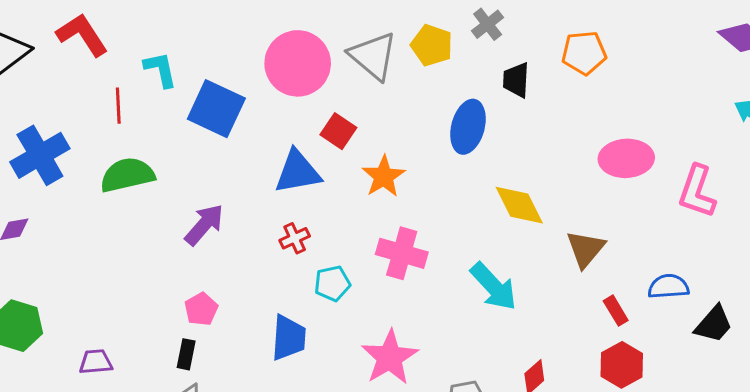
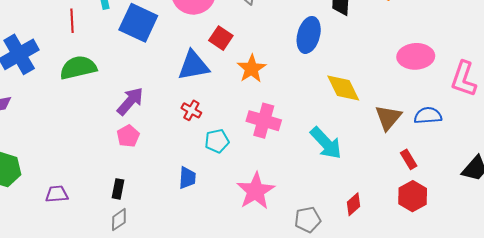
red cross: (295, 238) -> (191, 110), turned -36
blue semicircle: (668, 286) -> (428, 116), moved
pink pentagon: (201, 309) -> (128, 136), moved
blue trapezoid: (289, 338) -> (187, 178), size x0.7

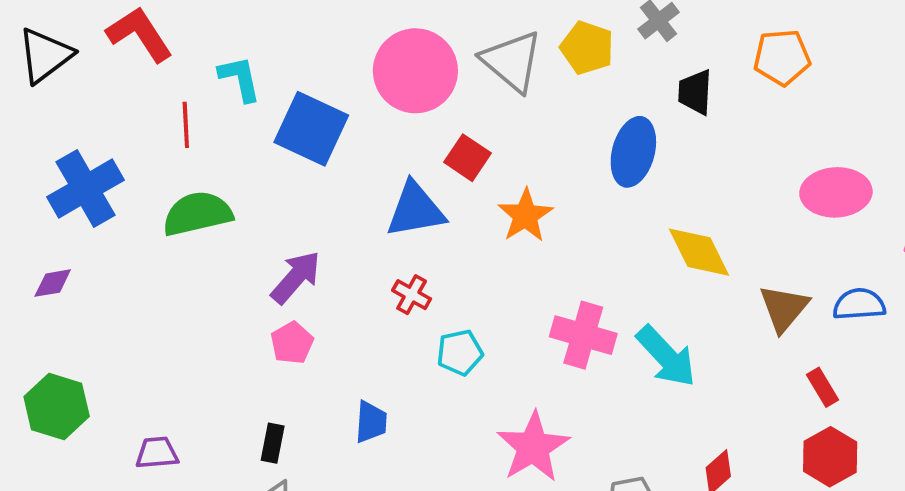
pink cross: (264, 121) -> (583, 335), moved
blue trapezoid: (187, 178) -> (371, 422), moved

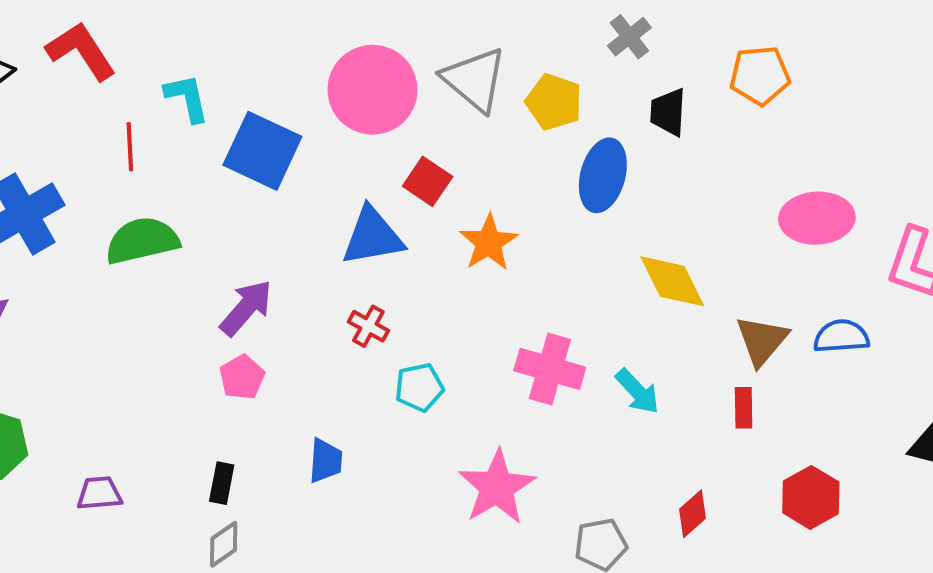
yellow pentagon: (587, 48) -> (554, 102), moved
cyan arrow: (666, 356) -> (638, 391), size x0.7
red rectangle: (822, 387) -> (744, 408), moved, turned 30

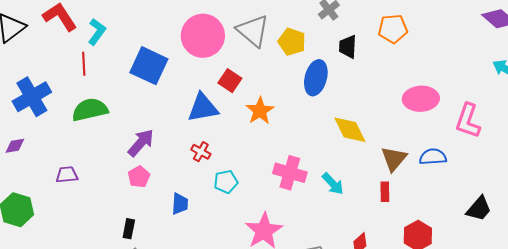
cyan L-shape: (187, 98) -> (97, 32), moved, turned 48
blue trapezoid: (326, 461) -> (180, 204), moved
purple trapezoid: (99, 493) -> (67, 175), moved

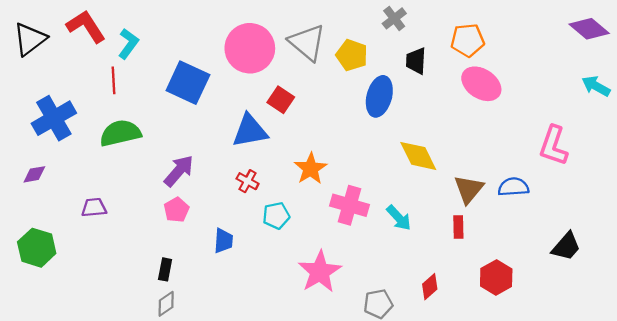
pink ellipse: (421, 99) -> (481, 84), moved, turned 36
orange star: (260, 111) -> (311, 169), moved

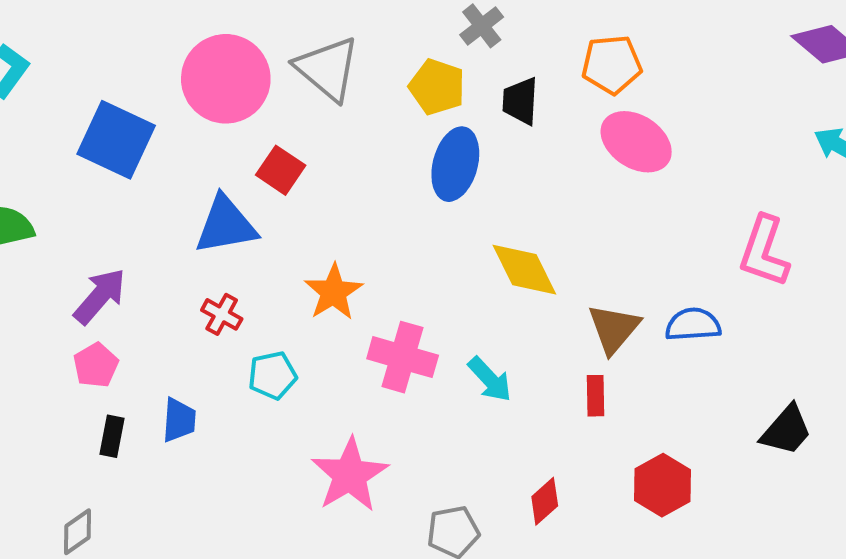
yellow pentagon: (352, 55) -> (437, 87), moved
black rectangle: (165, 269) -> (112, 436), moved

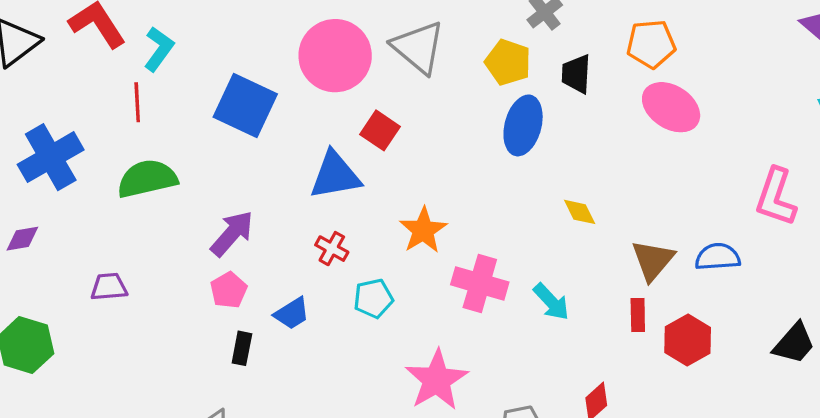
yellow diamond: (524, 270) -> (580, 212), size x0.6
blue trapezoid: (179, 420) -> (292, 313), moved, turned 54
red hexagon: (663, 485) -> (688, 340), moved

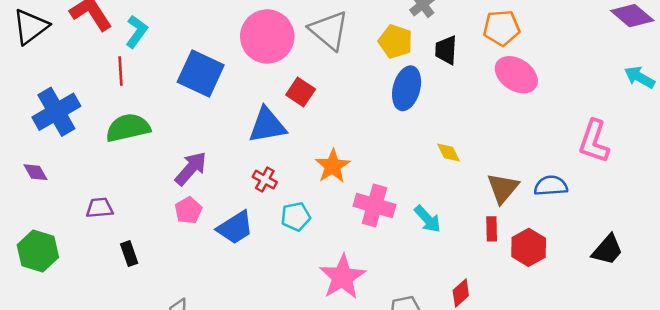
purple diamond: (22, 239) -> (35, 172), turned 70
blue trapezoid: (292, 313) -> (235, 228), size x1.4
black rectangle: (242, 348) -> (129, 254), moved, turned -30

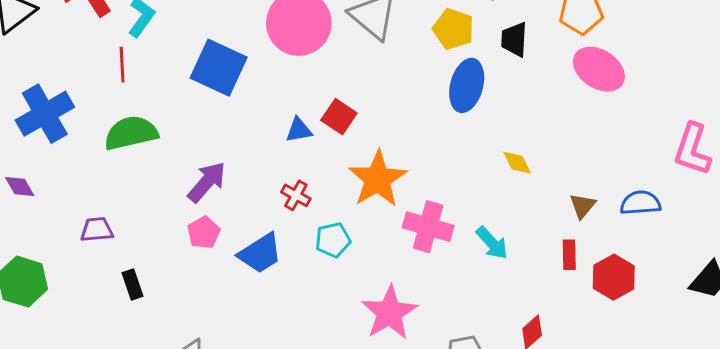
red square: (301, 92) -> (339, 117), moved
blue triangle: (267, 125) -> (299, 130), size x0.6
orange star: (333, 166) -> (378, 179), size x1.4
brown triangle: (503, 188) -> (583, 206), size x0.7

